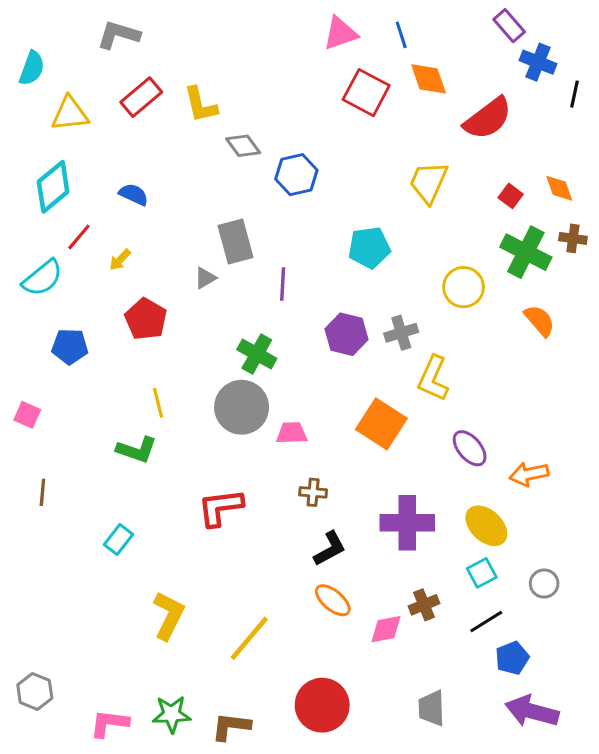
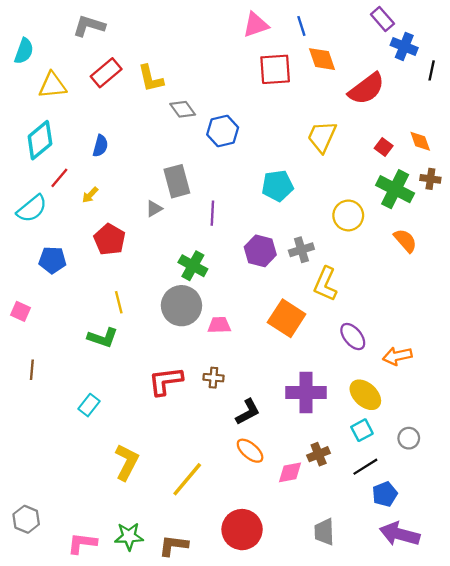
red square: (366, 93) -> (275, 69), turned -32
blue semicircle: (134, 194) -> (100, 146), turned 80
brown cross: (313, 492) -> (213, 378), moved

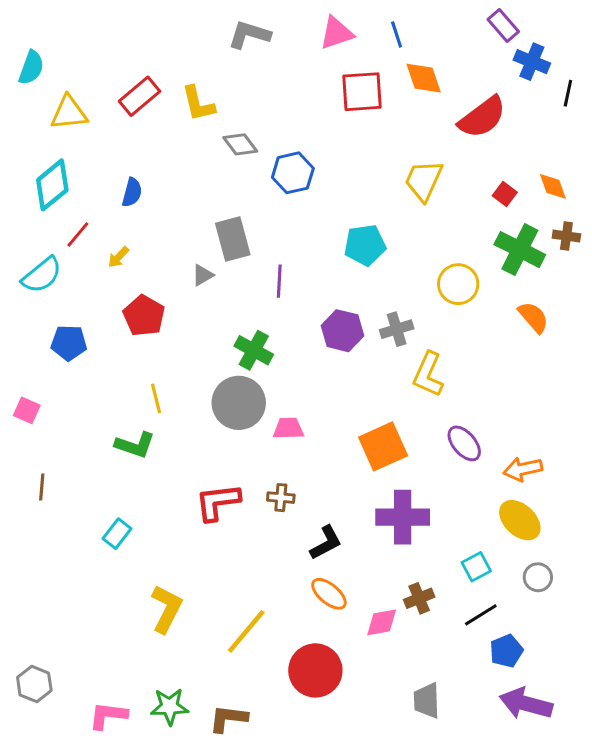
gray L-shape: (89, 26) -> (249, 35), moved
orange square: (287, 318) -> (383, 446), moved, turned 33
yellow ellipse: (365, 395) -> (520, 520), moved
red circle: (242, 530) -> (315, 670), moved

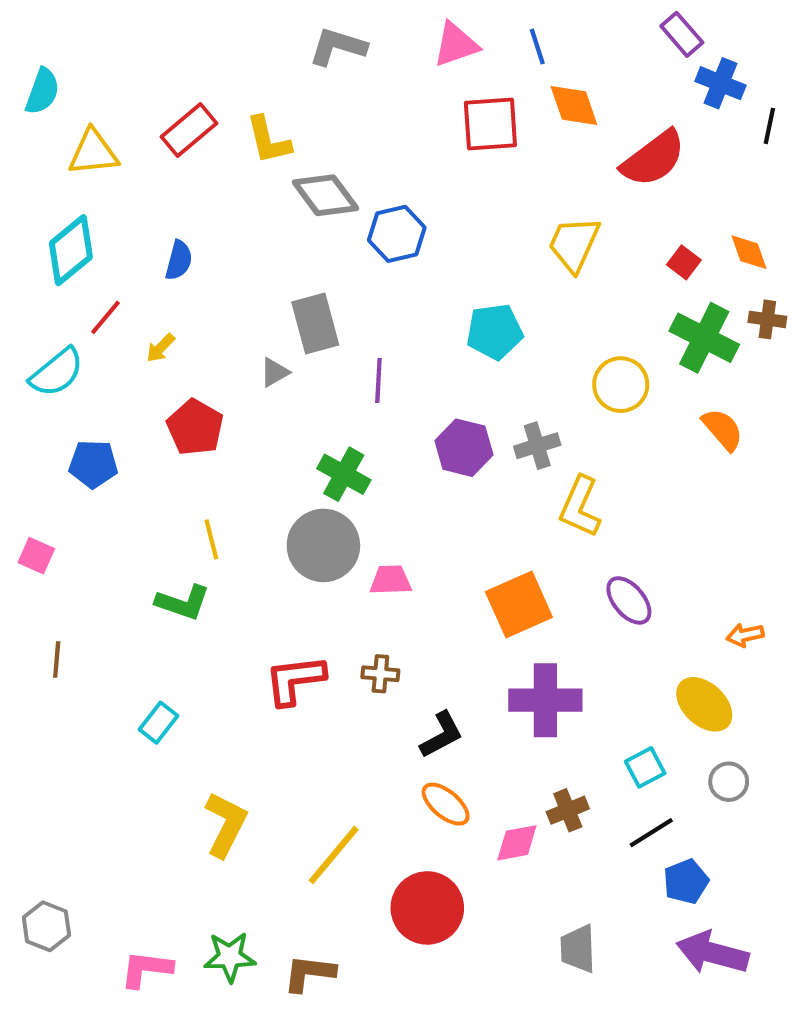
gray diamond: (240, 144) -> (325, 195), size x1.4
orange arrow: (523, 469) -> (745, 635), moved, size x0.7

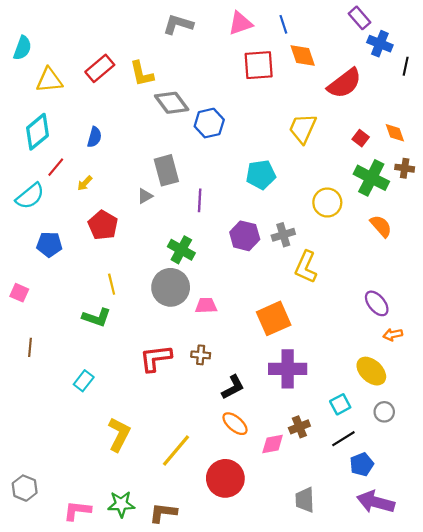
purple ellipse: (629, 600) -> (377, 303), moved

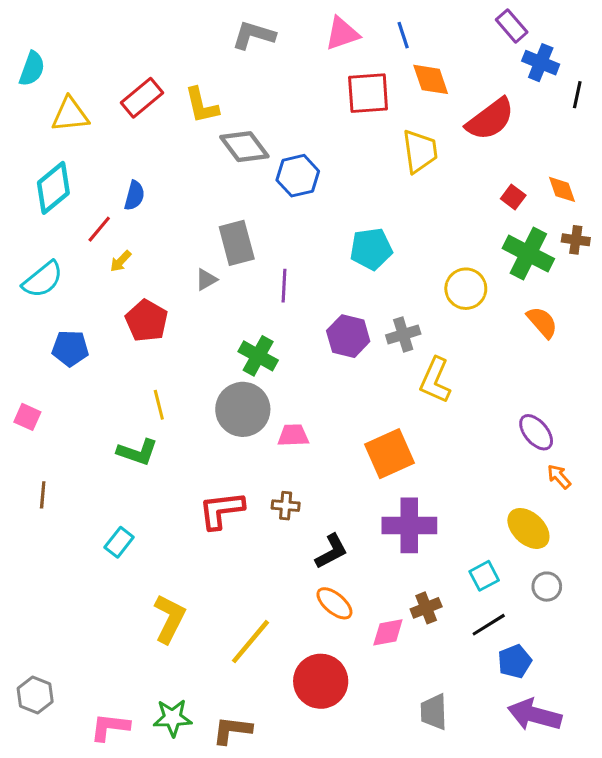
yellow trapezoid: (303, 128) -> (420, 151), moved, turned 148
red line: (56, 167) -> (99, 229), moved
orange arrow: (393, 335) -> (559, 477), turned 60

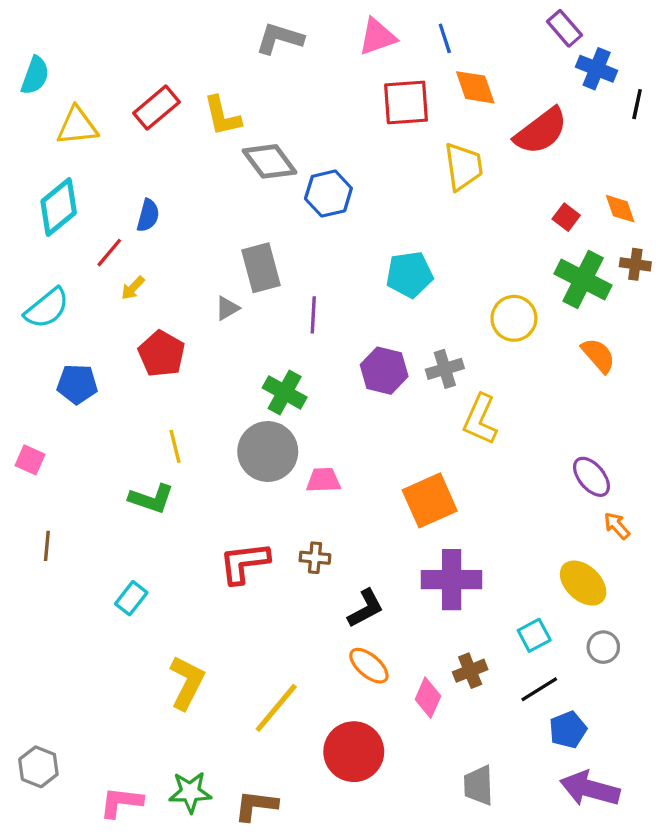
pink diamond: (388, 632) -> (428, 698), turned -56

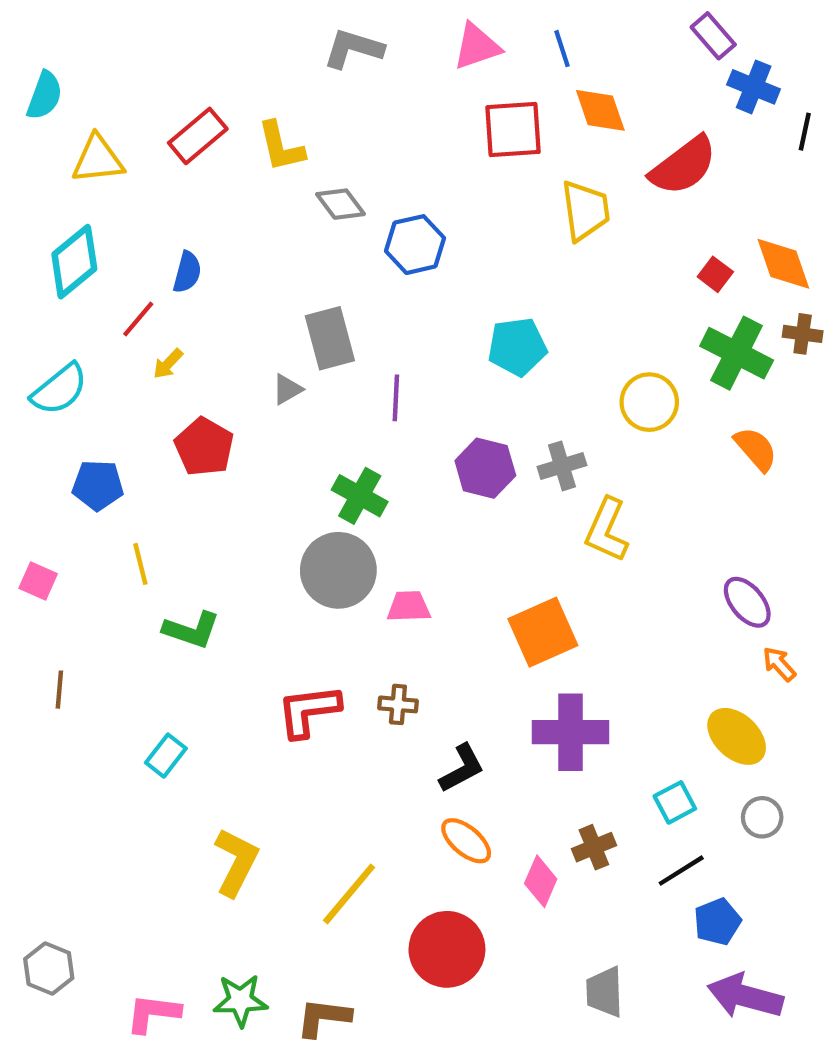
gray diamond: (269, 161) -> (340, 204), size x0.7
orange diamond: (620, 209) -> (783, 264), size x1.4
yellow line: (175, 446) -> (140, 564), moved

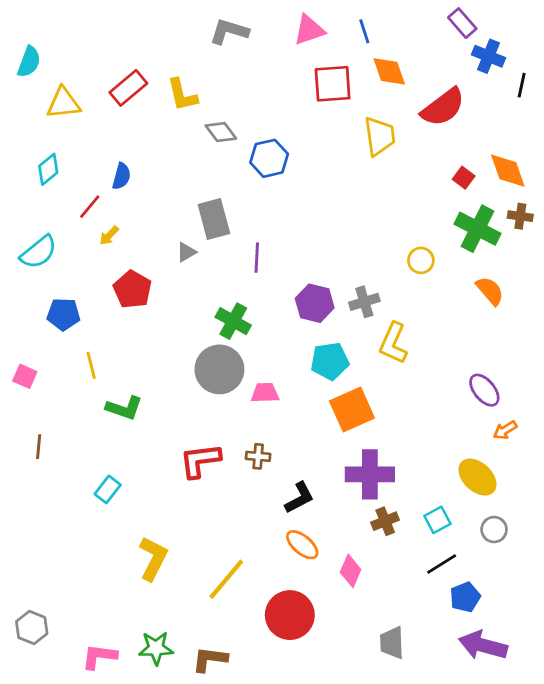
cyan diamond: (74, 262) -> (48, 169), size x0.7
cyan pentagon: (517, 347) -> (330, 361), moved
yellow circle: (649, 402) -> (421, 260), size x0.7
orange arrow: (779, 664) -> (505, 430), turned -80
brown cross: (594, 847) -> (385, 521), moved

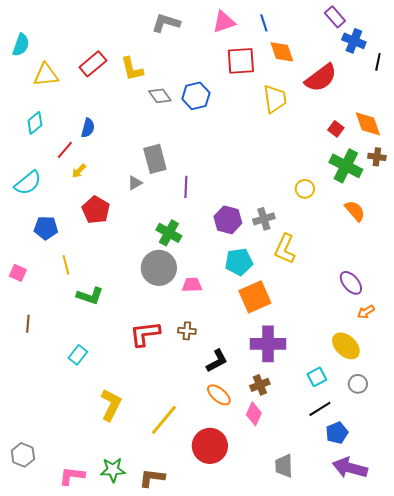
blue hexagon: (269, 158) -> (196, 96), moved
brown cross: (385, 521) -> (260, 385), moved

